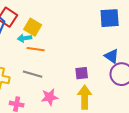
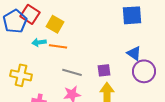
cyan arrow: (25, 38) -> (39, 42), moved
gray line: (33, 74) -> (72, 72), moved

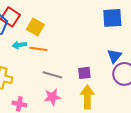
blue triangle: (134, 53) -> (114, 56), turned 35

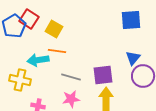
cyan arrow: (19, 45) -> (38, 60), moved, size x1.5
purple square: (84, 73) -> (103, 75), size x1.5

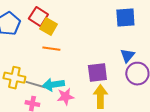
red square: (29, 19) -> (38, 17), moved
cyan arrow: (38, 60) -> (53, 85), moved
gray line: (71, 77) -> (35, 85), moved

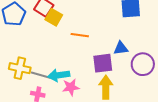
orange line: (51, 49) -> (80, 35), moved
blue triangle: (127, 56) -> (121, 48), moved, turned 42

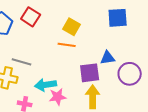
yellow square: (54, 17) -> (72, 27), moved
gray line: (41, 75) -> (22, 62), moved

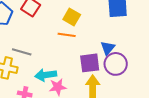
blue triangle: (108, 58) -> (108, 48), turned -42
purple circle: (130, 74) -> (116, 64), moved

